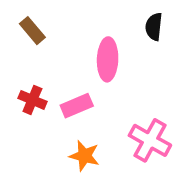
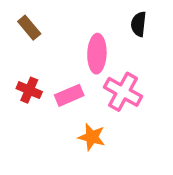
pink cross: (150, 140) -> (123, 92), moved
orange star: (84, 156) -> (92, 137), moved

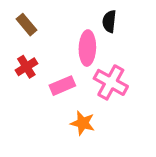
black semicircle: (139, 24) -> (109, 21), moved
red cross: (29, 90) -> (26, 67), moved, turned 35

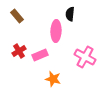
red cross: (26, 67) -> (19, 51), moved
pink cross: (111, 82) -> (85, 57), moved

